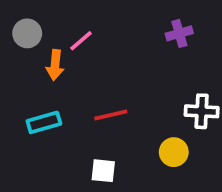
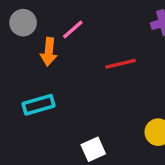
red line: (111, 115) -> (121, 64), moved
white square: (103, 171) -> (93, 149), turned -30

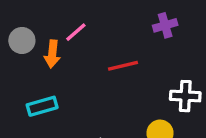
gray circle: (23, 23) -> (22, 40), moved

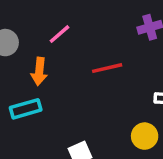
orange arrow: (52, 54) -> (39, 71), moved

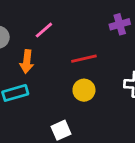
yellow circle: (145, 136) -> (84, 90), moved

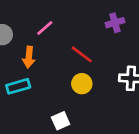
red line: (84, 59) -> (82, 54), turned 50

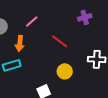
yellow circle: (82, 84) -> (65, 71), moved

